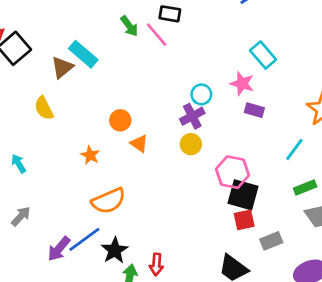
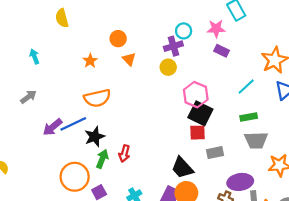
pink star: (242, 84) -> (216, 29), turned -30

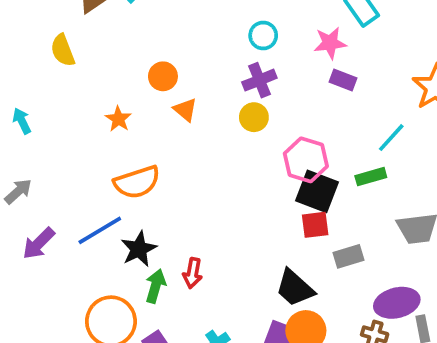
cyan circle: (184, 31) -> (263, 35), moved
green rectangle: (249, 117) -> (371, 177), moved
purple arrow: (52, 127) -> (39, 243), moved

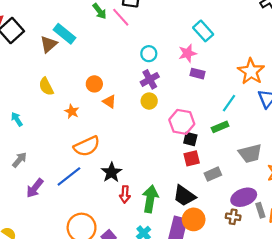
yellow semicircle: (63, 50) -> (46, 87), moved
black square: (317, 191) -> (190, 139), size x0.6
black star: (139, 249) -> (111, 172), moved
green arrow: (156, 286) -> (150, 199), moved, size x1.4

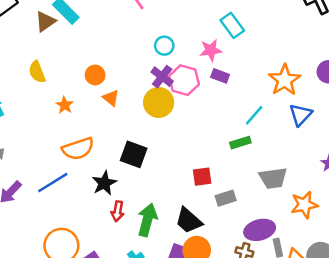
purple cross: (150, 79) -> (162, 77), turned -30
yellow circle: (149, 101) -> (159, 102), size x1.5
pink hexagon: (182, 122) -> (184, 80), moved
black square: (190, 139) -> (134, 154), moved, size x1.5

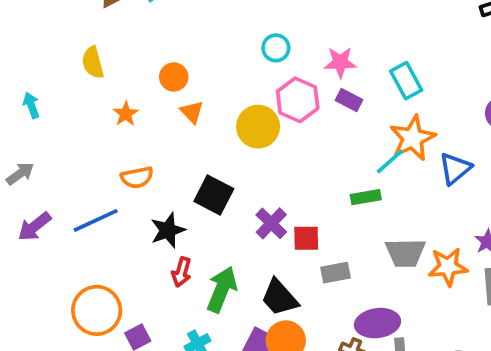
cyan rectangle: (232, 25) -> (406, 81), moved
purple cross: (162, 77) -> (271, 223), moved
orange star: (285, 80) -> (413, 138), moved
orange semicircle: (78, 149) -> (137, 177), size x0.7
orange star: (304, 205) -> (448, 267), moved

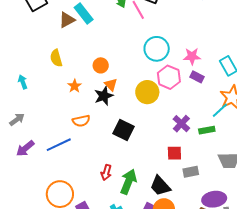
cyan circle: (276, 48) -> (157, 49), size x1.6
purple cross: (271, 223) -> (181, 124), moved
black star: (168, 230) -> (104, 96), moved

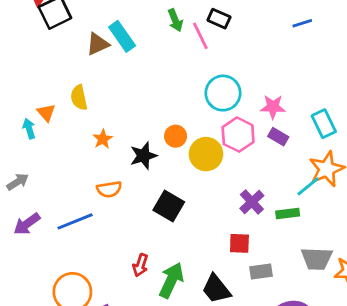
orange circle: (101, 65) -> (176, 136), moved
orange triangle: (111, 85) -> (46, 113), moved

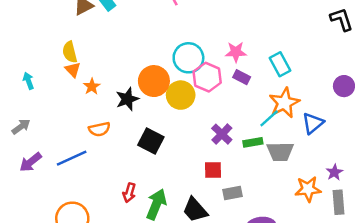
cyan circle: (223, 93) -> (188, 58), moved
orange triangle: (46, 113) -> (73, 70), moved
orange circle: (176, 136) -> (154, 81), size x1.6
gray trapezoid: (317, 259) -> (280, 152), moved

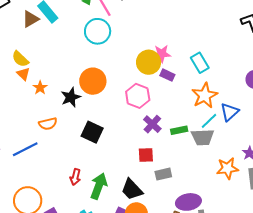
yellow semicircle: (70, 52) -> (20, 59), turned -30
cyan circle: (188, 58) -> (98, 31), moved
pink hexagon: (207, 77) -> (138, 96), moved
yellow circle: (181, 95) -> (149, 62), moved
cyan line: (269, 118) -> (209, 121), moved

